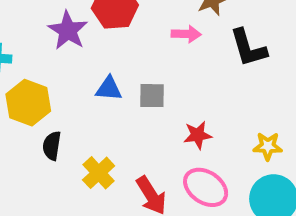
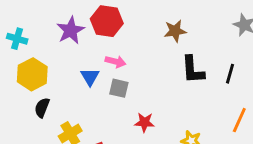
pink arrow: (186, 34) -> (115, 62), moved
blue triangle: (109, 89) -> (90, 77), turned 42

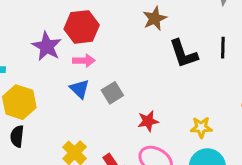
pink arrow: (115, 62) -> (84, 61), moved
gray square: (119, 88) -> (112, 93), turned -30
black semicircle: (42, 108) -> (17, 136), moved

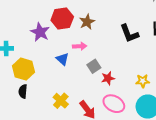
brown star: (155, 18) -> (87, 22), moved
pink arrow: (84, 61) -> (80, 46), moved
gray square: (112, 93) -> (94, 66), moved

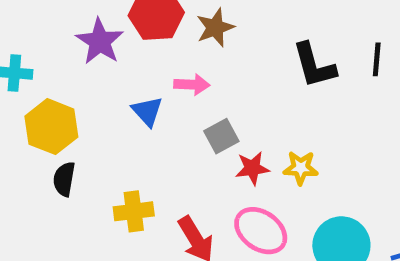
yellow star: (143, 81) -> (301, 168), moved
black semicircle: (23, 91) -> (64, 179), moved
yellow cross: (61, 101) -> (134, 211), turned 35

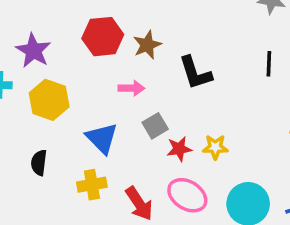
purple star: (100, 41) -> (33, 51), moved
black L-shape: (314, 65) -> (195, 73), moved
blue triangle: (147, 111) -> (102, 138), moved, size x1.4
yellow hexagon: (51, 127) -> (49, 100), moved

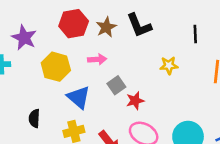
black L-shape: (195, 73) -> (139, 25), moved
yellow hexagon: (49, 100) -> (56, 67), moved
yellow star: (215, 147) -> (169, 65), moved

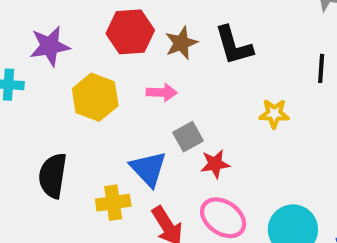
purple star: (24, 38) -> (50, 46), turned 30
blue triangle: (79, 97) -> (148, 169), moved
black semicircle: (34, 118) -> (53, 176), size x1.5

